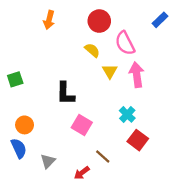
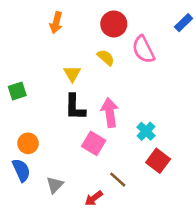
yellow triangle: (110, 71) -> (72, 74), moved
pink arrow: (137, 75) -> (110, 112), moved

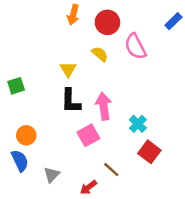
orange arrow: (56, 23) -> (73, 15), moved
pink square: (94, 143) -> (88, 135), turned 30

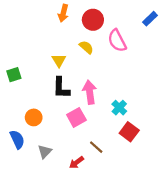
orange circle: (26, 135) -> (34, 117), moved

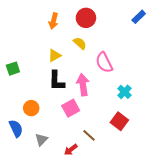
orange arrow: (63, 13) -> (54, 21), moved
pink semicircle: (117, 41) -> (104, 62), moved
yellow triangle: (59, 60) -> (55, 55), turned 32
cyan cross: (119, 108) -> (124, 92), moved

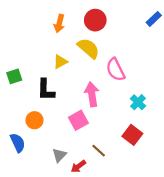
yellow semicircle: (80, 43) -> (89, 48), size x1.5
black L-shape: (57, 81) -> (46, 90), moved
gray triangle: (41, 140) -> (59, 155), moved

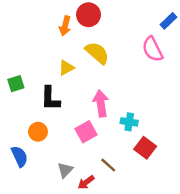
red circle: (95, 20) -> (88, 15), moved
pink semicircle: (116, 70) -> (153, 49), moved
cyan cross: (138, 102) -> (129, 122), moved, turned -35

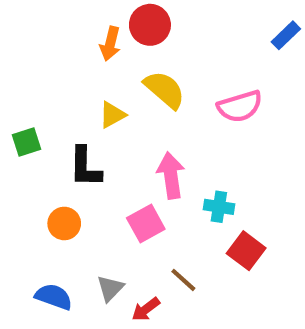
pink semicircle: (153, 49) -> (240, 106), moved, turned -80
blue semicircle: (20, 156) -> (54, 297), moved, turned -45

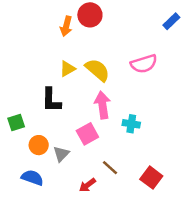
yellow semicircle: (165, 90) -> (97, 70), moved
green square: (27, 142) -> (16, 123), moved
orange circle: (64, 223) -> (39, 145), moved
red square: (246, 251) -> (151, 178), moved
gray triangle: (110, 288) -> (61, 154), moved

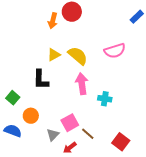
green square: (16, 123) -> (13, 98), turned -32
pink square: (87, 134) -> (70, 123), moved
gray triangle: (61, 154) -> (53, 135), moved
blue semicircle: (32, 178) -> (13, 131), moved

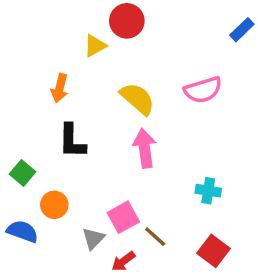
orange arrow: (53, 21) -> (60, 88), moved
yellow triangle: (54, 55) -> (95, 46), moved
cyan cross: (105, 99) -> (208, 191), moved

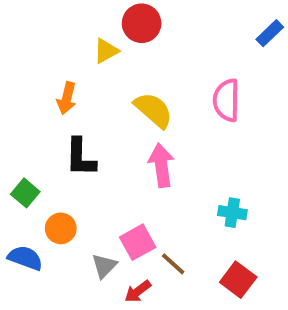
pink semicircle: (203, 90) -> (226, 100), turned 108

